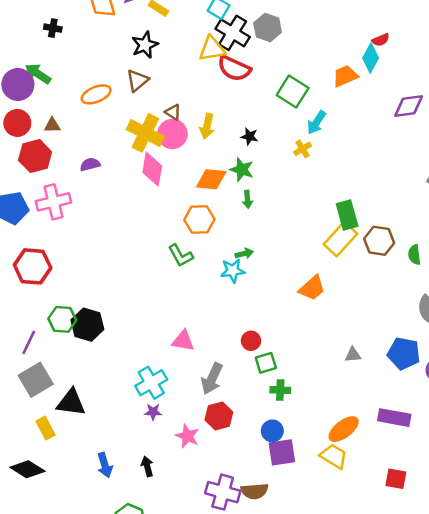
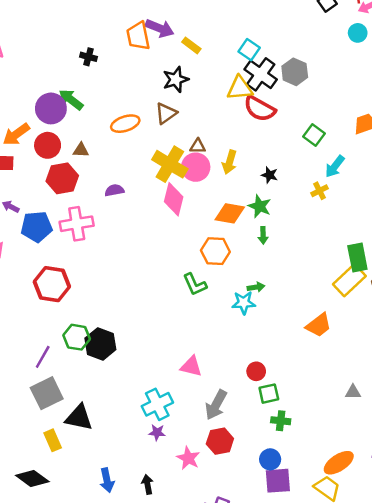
green square: (293, 92) -> (314, 135), size x0.7
brown triangle: (173, 112) -> (198, 146), turned -35

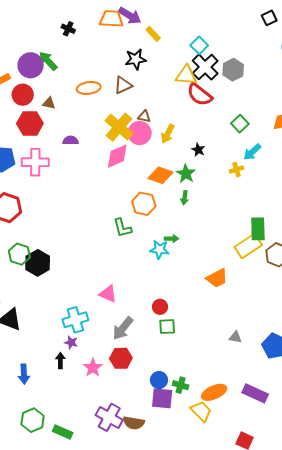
orange trapezoid: (138, 36) -> (111, 19), turned 95
pink diamond: (174, 199) -> (117, 156), turned 44
green cross: (281, 421) -> (181, 385), moved
black arrow: (148, 484) -> (60, 361), moved

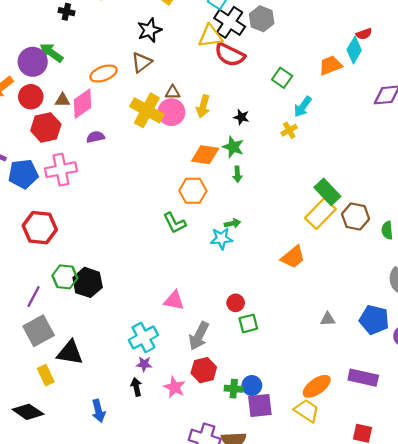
pink diamond: (117, 156) -> (82, 104), moved
green rectangle: (258, 229) -> (327, 192), turned -30
green cross: (181, 385) -> (234, 389), moved

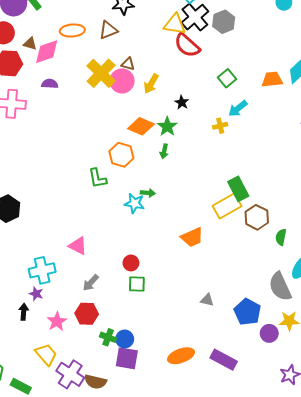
gray arrow: (199, 336) -> (91, 283), size x0.7
yellow trapezoid: (307, 411) -> (46, 354), moved

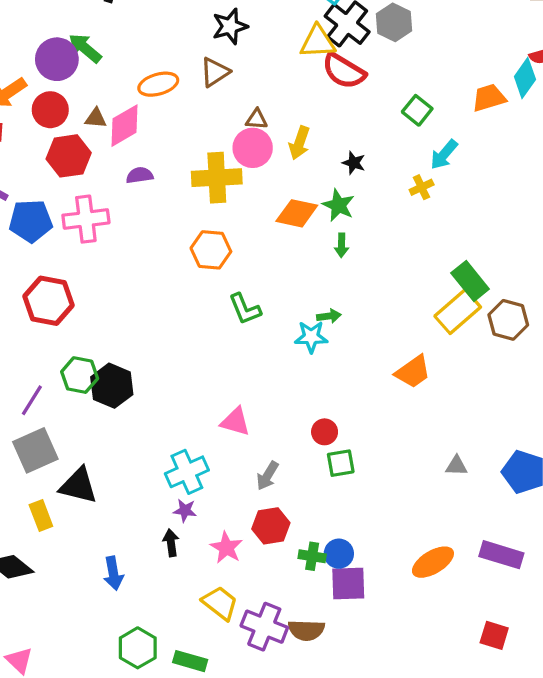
yellow cross: (101, 73) -> (217, 178), moved, turned -36
orange hexagon: (121, 155) -> (211, 250), moved

